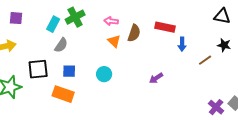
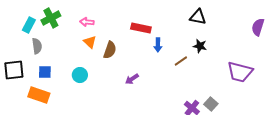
brown semicircle: (134, 33) -> (110, 50), moved
gray semicircle: (61, 45) -> (37, 46), turned -42

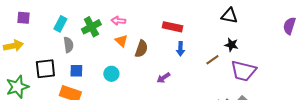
green cross: (51, 18) -> (91, 27), moved
blue arrow: (158, 45) -> (180, 49), moved
purple trapezoid: (240, 72) -> (243, 71), moved

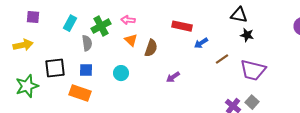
gray semicircle: (68, 45) -> (87, 43), moved
black star: (231, 45) -> (247, 35), moved
blue arrow: (180, 49) -> (201, 43), moved, turned 56

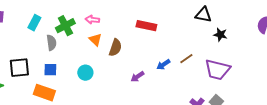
black star: (247, 35) -> (220, 35), moved
blue arrow: (201, 43) -> (163, 65), moved

